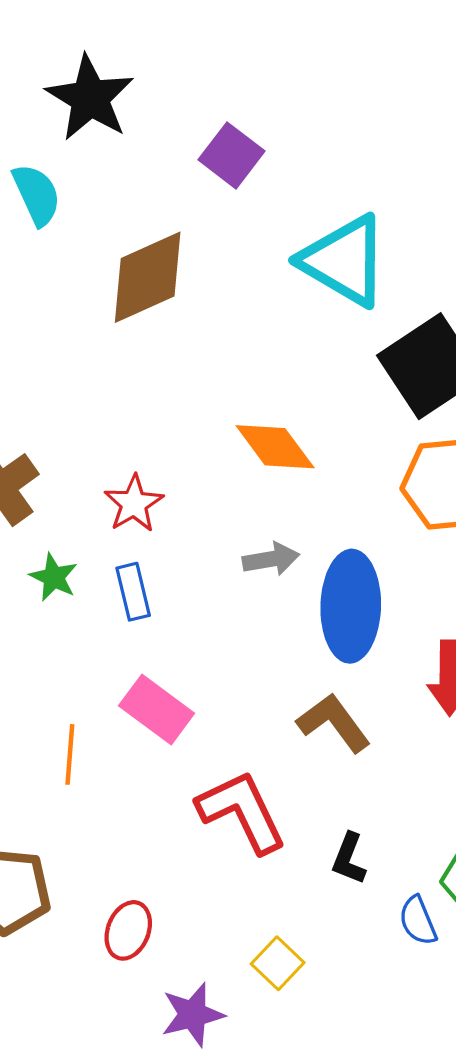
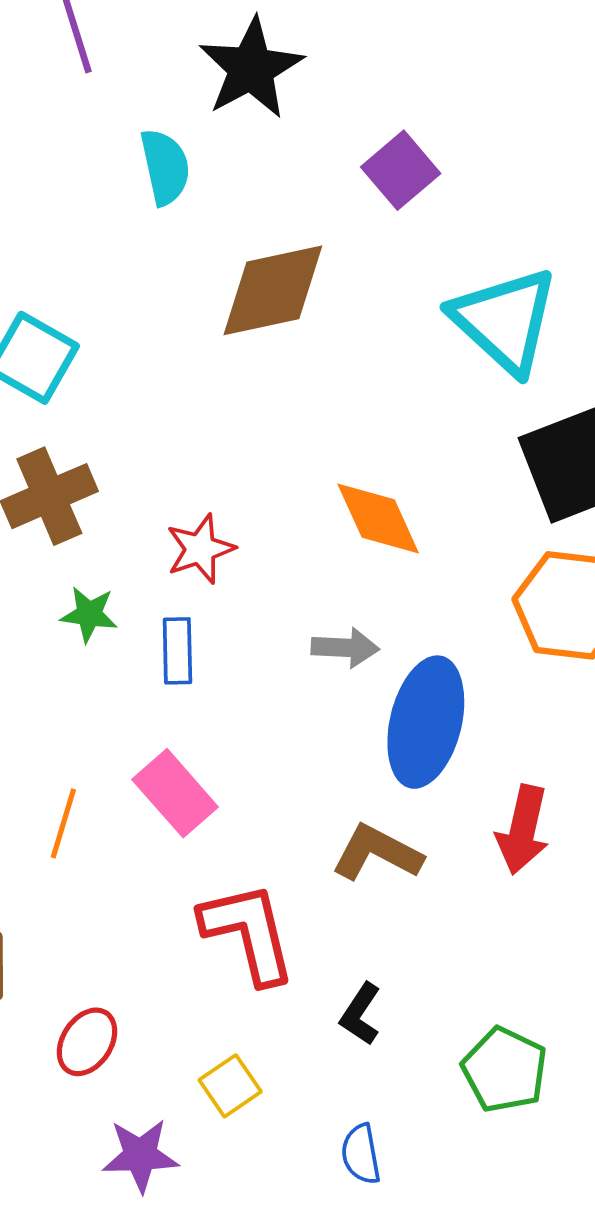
green star: (54, 577) -> (89, 614), turned -30
brown L-shape: (334, 723) -> (377, 853), turned -38
blue semicircle: (418, 921) -> (361, 1154), moved
yellow square: (278, 963) -> (230, 1086), moved

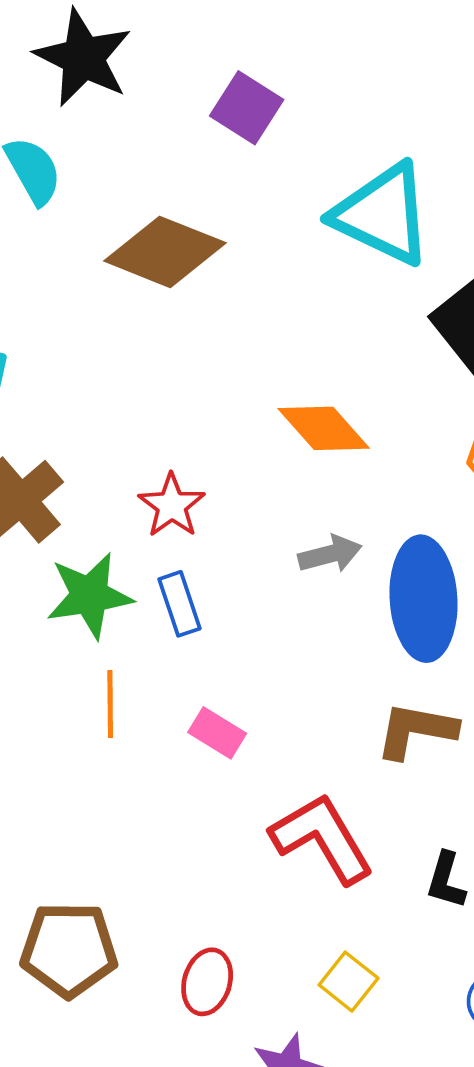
brown diamond: (273, 290) -> (165, 252), turned 51
green star: (89, 614) -> (90, 596), size x1.6
pink rectangle: (175, 793) -> (217, 733), size x0.7
orange line: (63, 823) -> (110, 704), moved

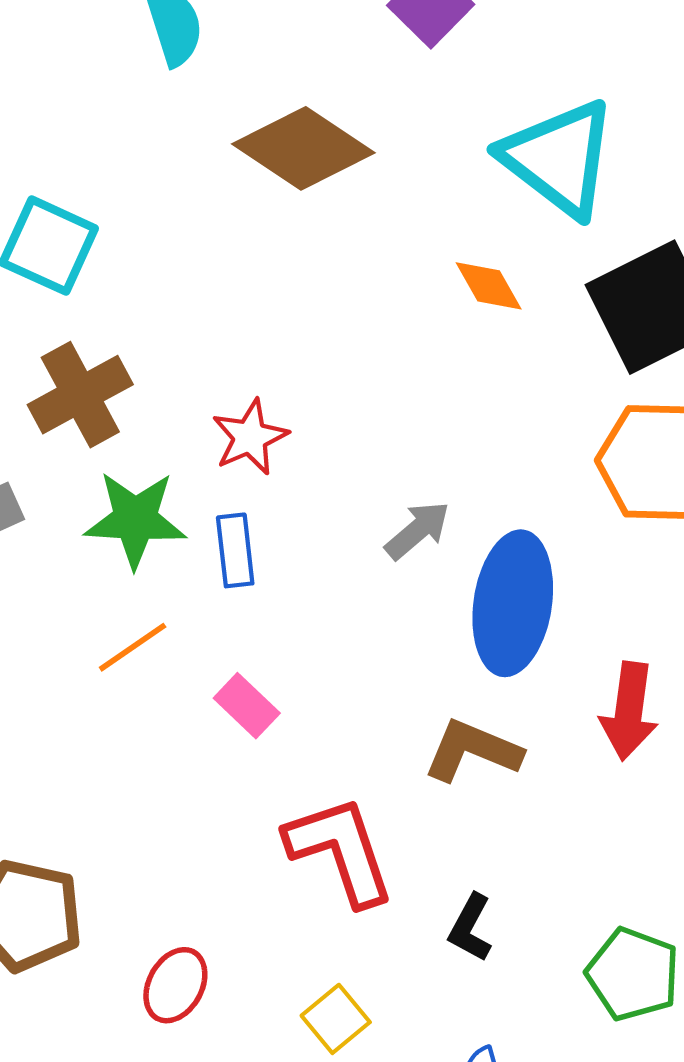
orange diamond: (324, 428) -> (489, 286), moved, size x0.7
gray arrow: (330, 554) -> (417, 530), turned -38
orange line: (110, 704) -> (133, 647), turned 44

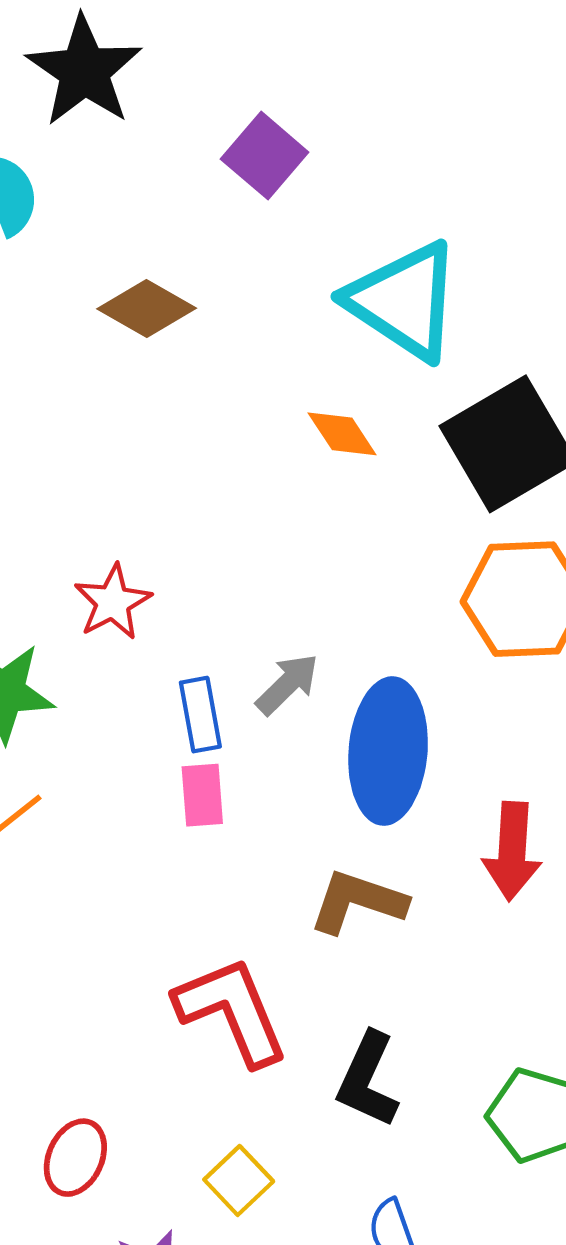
brown diamond: (303, 148) -> (147, 308), size x0.7
blue rectangle: (235, 550) -> (200, 715), moved
pink rectangle: (247, 706) -> (202, 795), moved, turned 46
black L-shape: (470, 928) -> (368, 1080), size x1.4

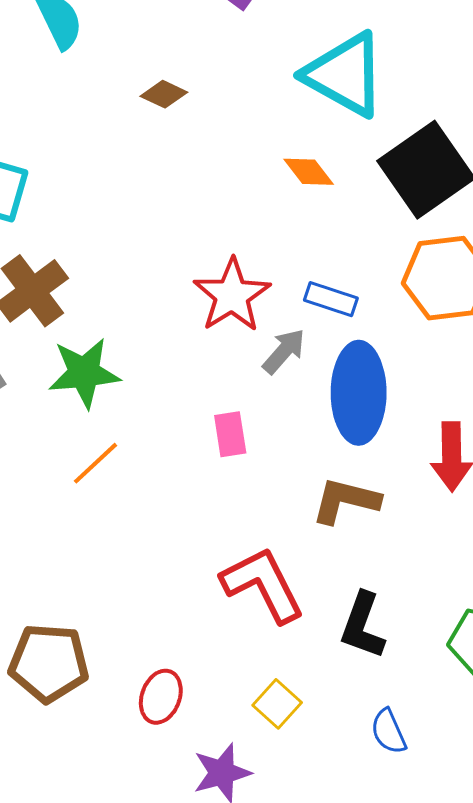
brown diamond: (147, 308) -> (164, 94), size x0.7
red star: (113, 602) -> (232, 295), moved, size x1.4
blue rectangle: (200, 715) -> (331, 299), moved, turned -57

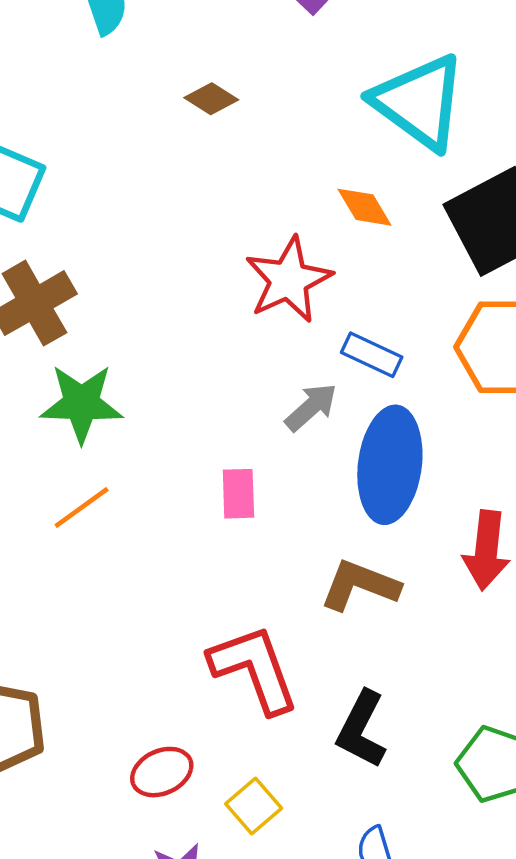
red star: (232, 295) -> (289, 280), moved
red ellipse: (161, 697) -> (162, 772), moved, turned 38

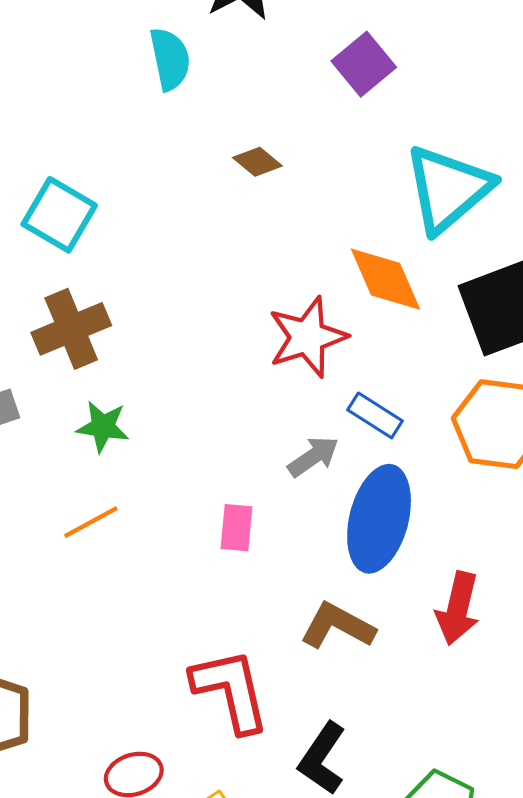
cyan triangle: (419, 102) -> (448, 189), turned 36
orange diamond: (364, 207) -> (386, 279), size x1.5
green star: (81, 403) -> (103, 427), size x0.7

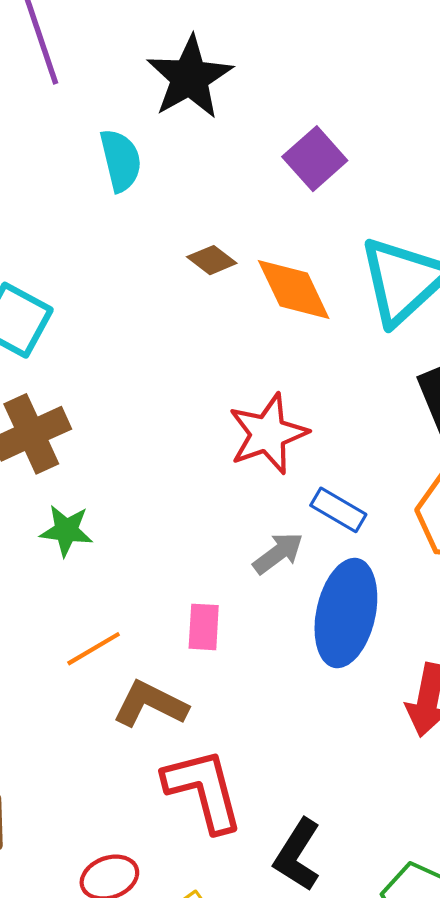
orange diamond: (386, 279) -> (294, 290), moved
orange line: (91, 522) -> (94, 649), moved
brown L-shape: (337, 626) -> (150, 704), moved

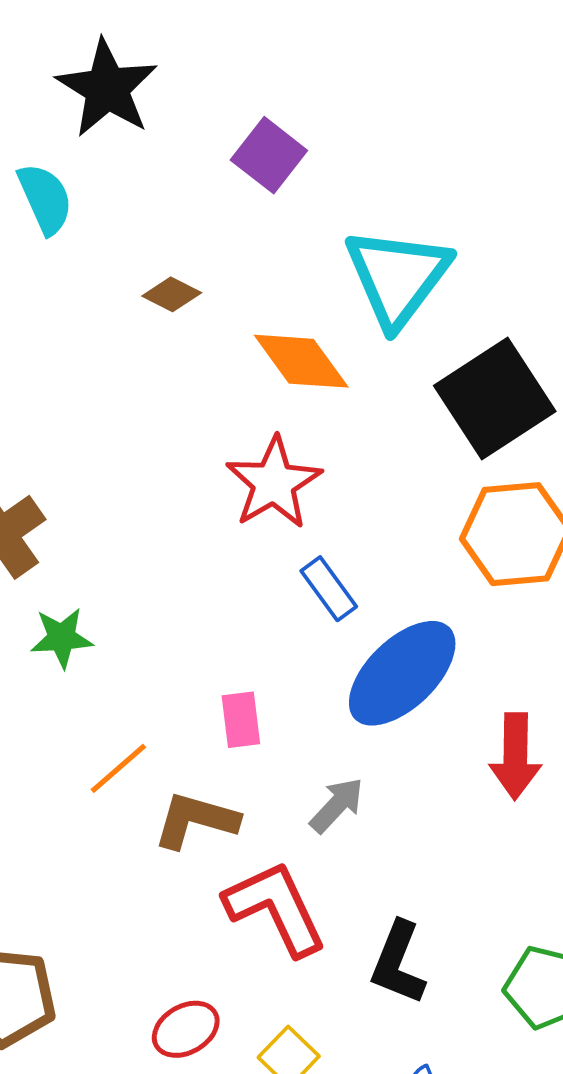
orange diamond: (294, 290) -> (301, 361), moved
blue rectangle: (338, 510) -> (329, 589), moved, turned 34
gray arrow: (278, 553) -> (337, 805), moved
blue ellipse: (346, 613) -> (402, 673), turned 44

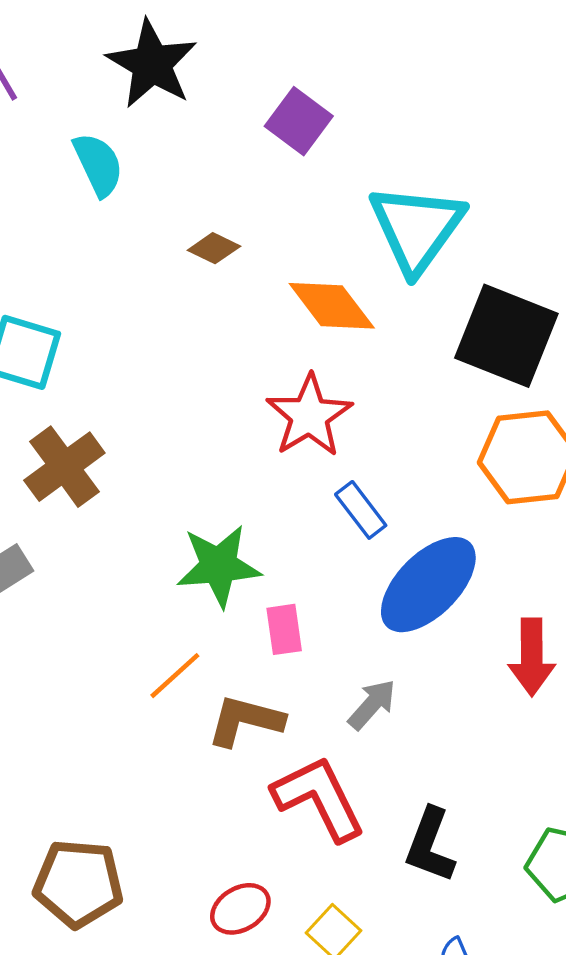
black square: (495, 398) -> (506, 336), turned -34
green star: (62, 638) -> (219, 566), moved, size x1.5

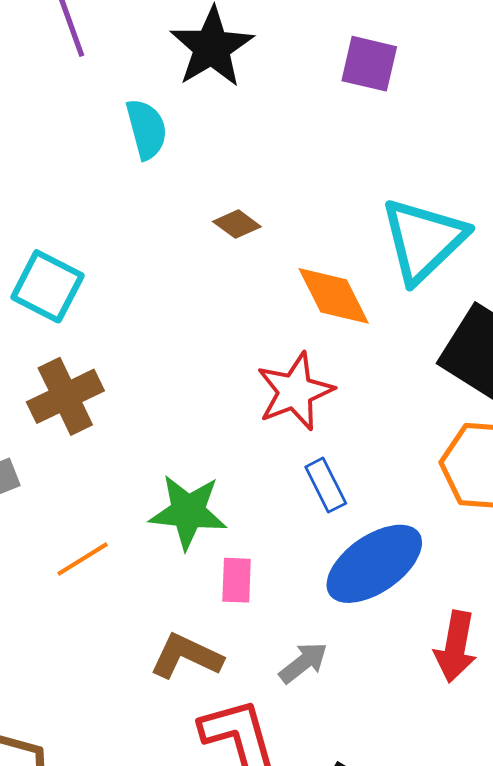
purple square: (299, 121) -> (369, 64), moved, turned -34
orange line: (175, 676) -> (83, 559), moved

